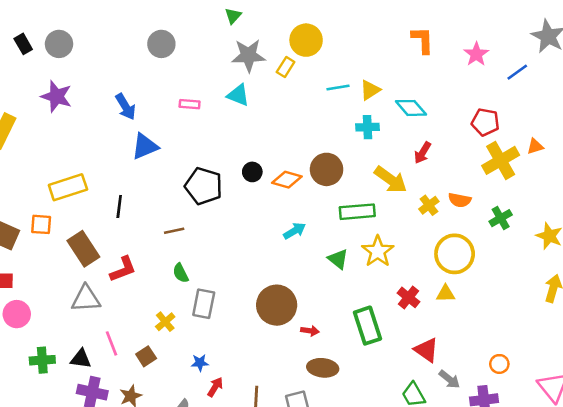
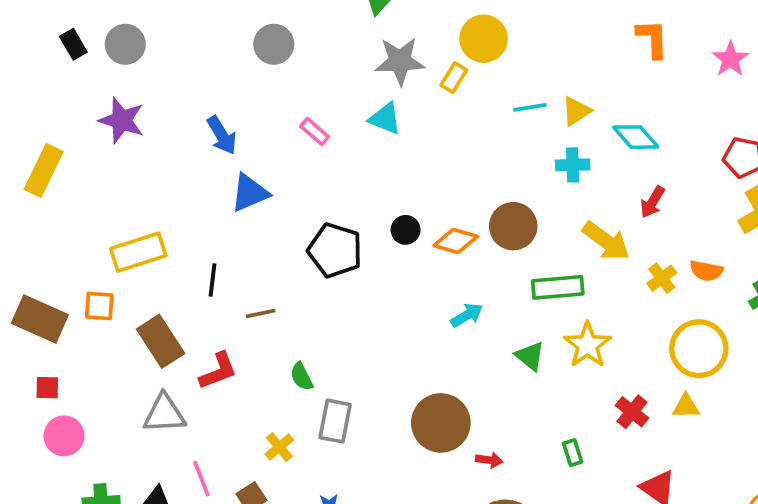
pink rectangle: (190, 104) -> (315, 131), turned 36
brown line: (174, 231) -> (261, 313), moved
green rectangle: (367, 326) -> (573, 453), size x0.5

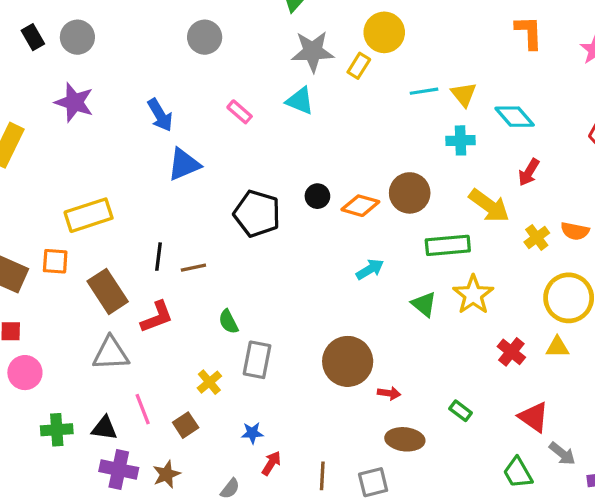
yellow triangle: (576, 111) -> (464, 94), turned -36
black line: (213, 280) -> (158, 257), moved
green rectangle: (573, 453) -> (461, 411), moved, turned -35

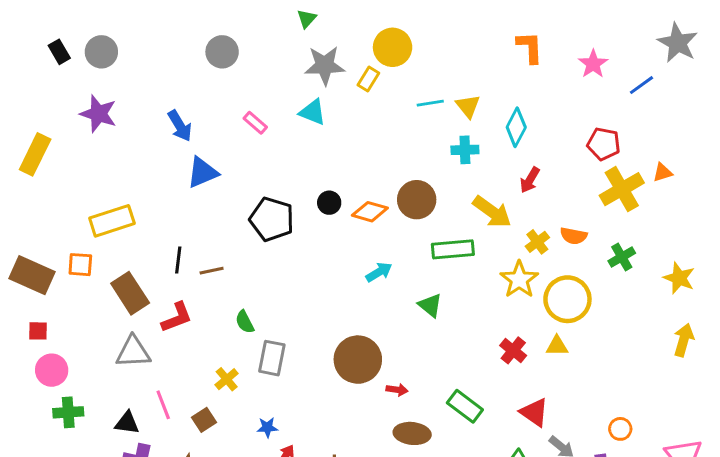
cyan diamond: (515, 117) -> (516, 127), turned 69
yellow star: (473, 295) -> (519, 280), moved
green rectangle: (461, 411) -> (465, 406), size x1.6
green cross: (57, 430) -> (68, 412), moved

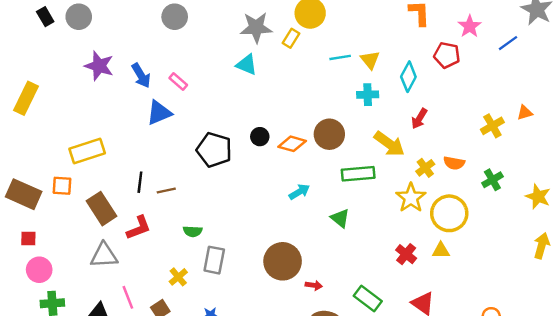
purple star: (98, 114) -> (99, 66), moved
pink rectangle: (255, 123) -> (178, 81), moved
red pentagon: (604, 144) -> (447, 55), moved
yellow cross: (622, 189) -> (492, 126), size x0.7
green semicircle: (245, 322) -> (193, 231), turned -60

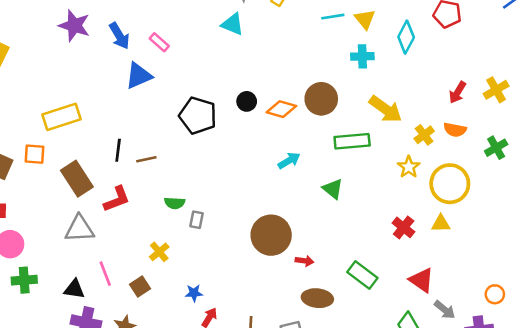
red arrow: (419, 119) -> (458, 92), moved
yellow star: (411, 198) -> (409, 167), size x0.7
gray rectangle: (214, 260) -> (197, 220), moved, size x0.6

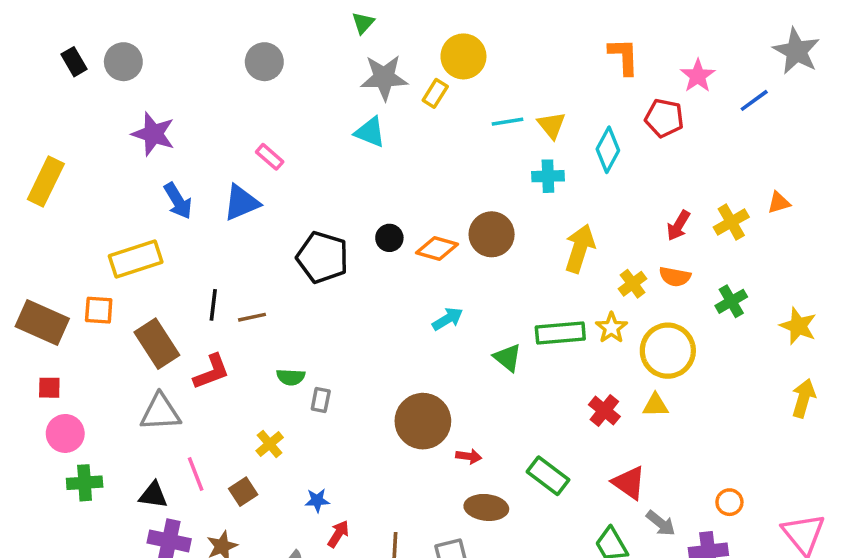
blue arrow: (119, 36) -> (178, 201), moved
yellow arrow: (386, 109) -> (580, 248), turned -108
green rectangle: (352, 141) -> (560, 333), moved

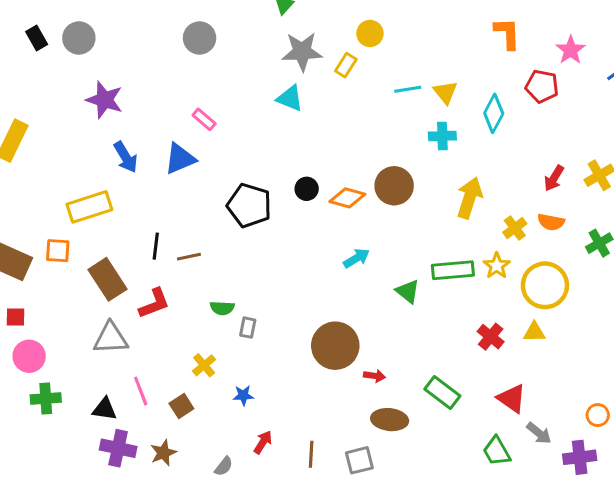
yellow circle: (463, 56) -> (370, 33), size x0.7
blue star: (317, 500) -> (243, 395), moved

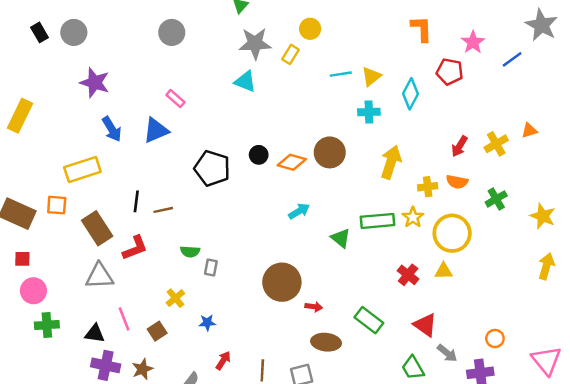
yellow triangle: (445, 92) -> (371, 77), turned 30
yellow cross: (515, 228) -> (428, 187), turned 30

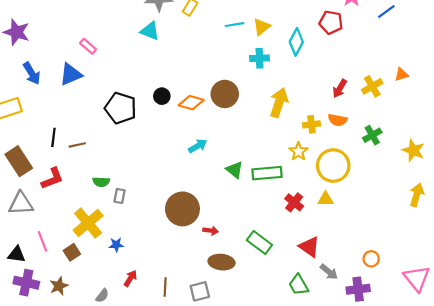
green rectangle: (377, 221) -> (267, 173), moved
yellow cross: (175, 298) -> (88, 223), size x1.8

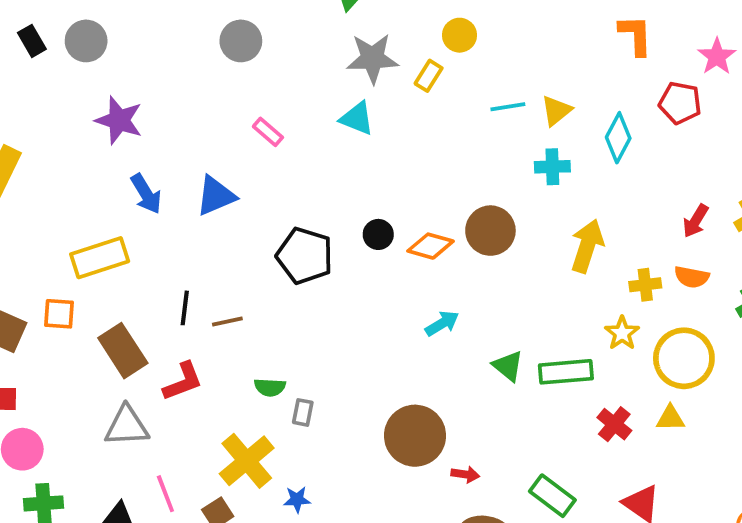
pink rectangle: (88, 46) -> (268, 132), moved

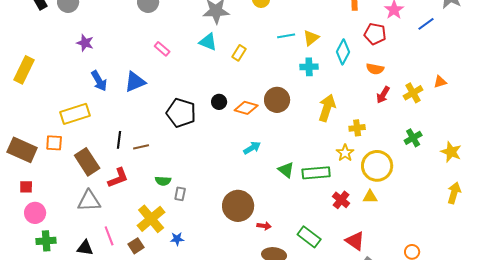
yellow rectangle: (429, 76) -> (239, 53), moved
purple star: (119, 120) -> (85, 43), size x0.7
orange semicircle: (692, 277) -> (375, 69), moved

